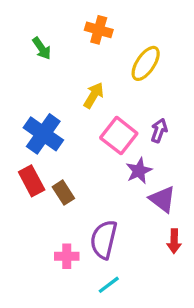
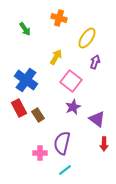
purple arrow: (159, 131) -> (95, 62), moved
purple star: (139, 171) -> (73, 107), moved

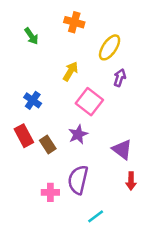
blue cross: (26, 80) -> (33, 100), size x0.6
purple star: (73, 107) -> (78, 134), moved
cyan line: (65, 170) -> (96, 216), moved

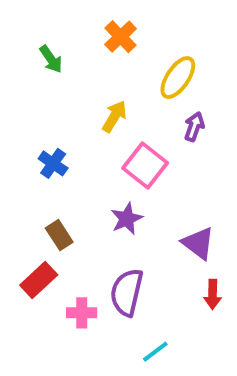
orange cross: (74, 22) -> (121, 37), turned 30
red rectangle: (24, 136) -> (39, 280), moved, turned 75
brown rectangle: (48, 144) -> (59, 235), moved

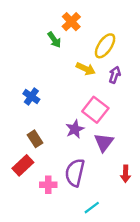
green arrow: (51, 59) -> (54, 40), moved
yellow arrow: (114, 116) -> (86, 69), moved, turned 84
pink square: (145, 165) -> (95, 110), moved
purple triangle: (198, 243) -> (104, 142), moved, turned 30

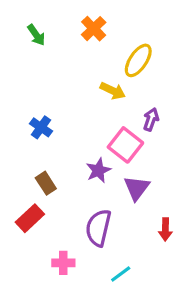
green arrow: (54, 40) -> (36, 35), moved
purple arrow: (115, 75) -> (151, 119), moved
pink cross: (48, 185) -> (63, 263), moved

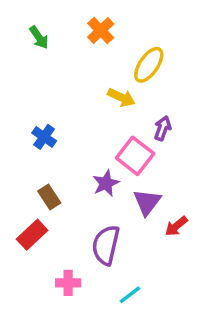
red arrow: (165, 229) -> (176, 226), moved, turned 50

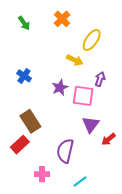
blue cross: (44, 137) -> (24, 76), moved
pink square: (135, 156) -> (83, 96), turned -30
purple star: (106, 183) -> (60, 87), moved
brown rectangle: (49, 197) -> (30, 121), size x1.5

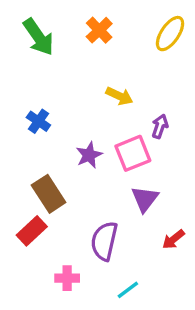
green arrow: (24, 23) -> (38, 37), size x1.6
yellow ellipse: (92, 40) -> (170, 34), moved
purple star: (60, 87) -> (89, 155), moved
pink square: (83, 96) -> (133, 153), turned -30
red arrow: (109, 139) -> (173, 239), moved

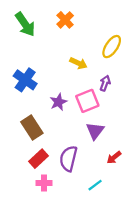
yellow ellipse: (170, 34) -> (112, 47), moved
blue cross: (38, 121) -> (25, 80), size x1.5
red rectangle: (32, 231) -> (38, 159), moved
cyan line: (128, 290) -> (95, 185), moved

